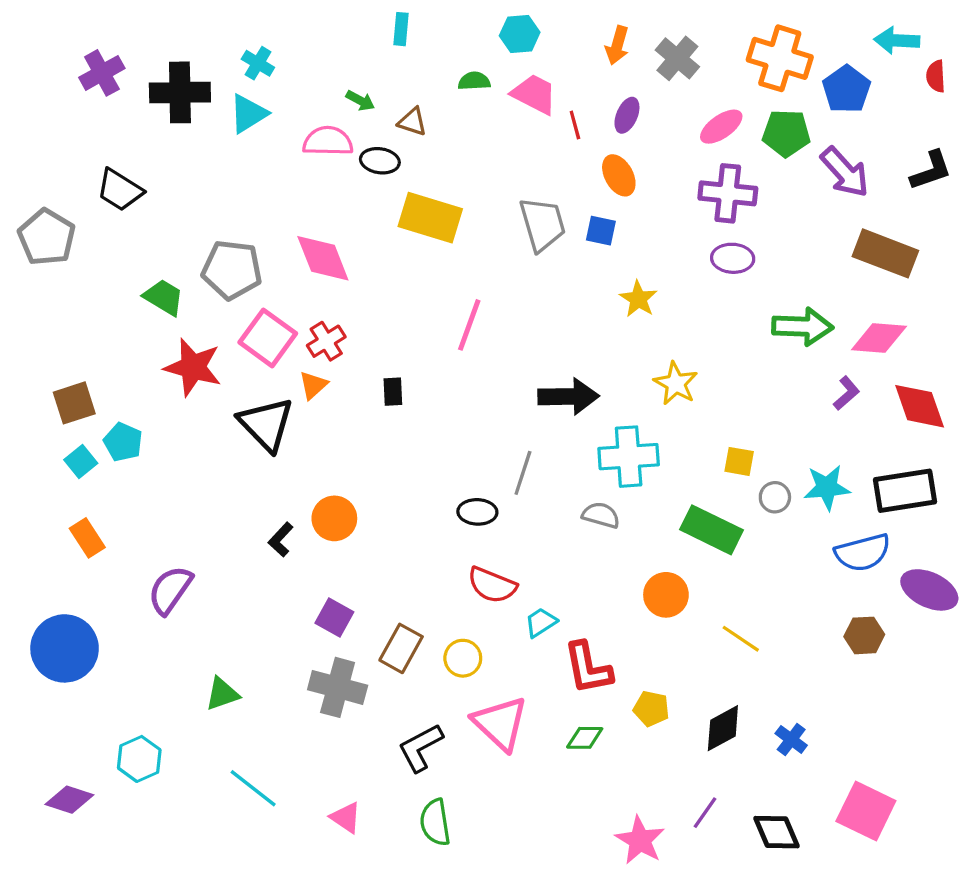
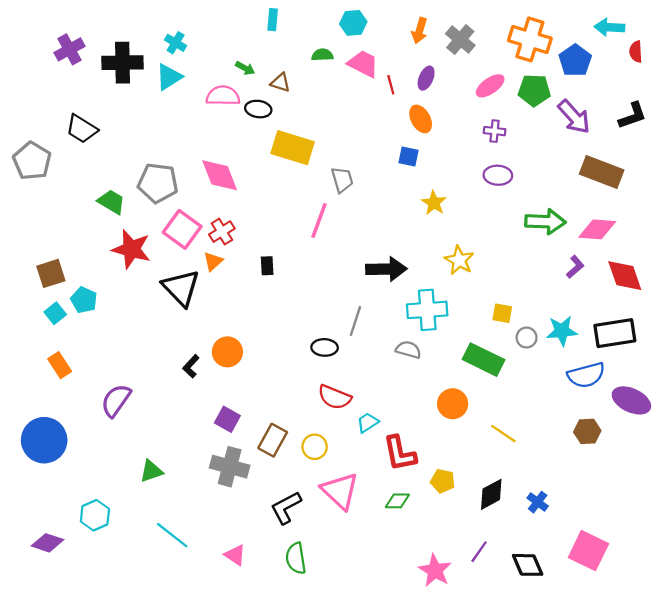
purple cross: (728, 193) -> (495, 131), size x0.6
gray trapezoid: (542, 224) -> (342, 180), moved, size x0.7

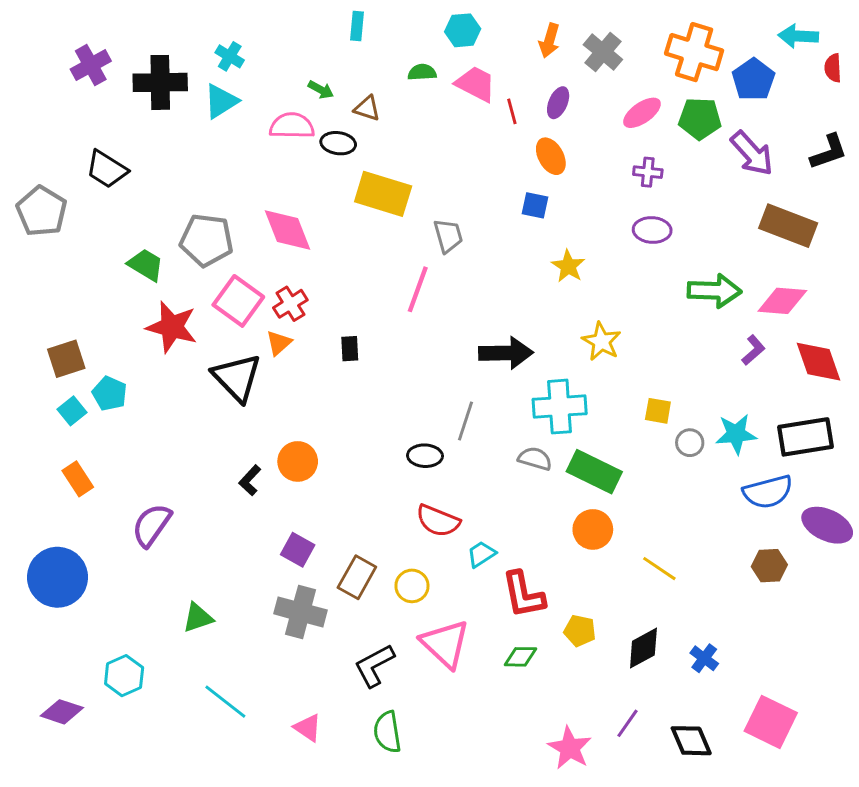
green rectangle: (484, 360) -> (594, 472), moved

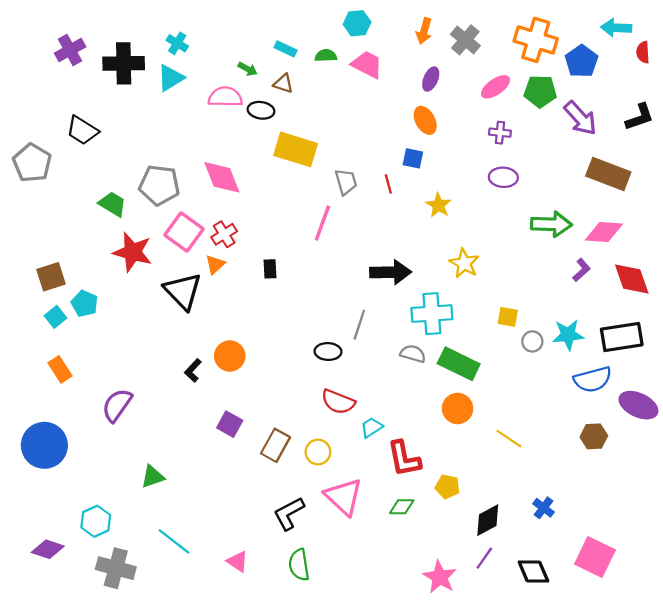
cyan rectangle: (357, 26) -> (286, 49), moved, turned -70
red line: (512, 111) -> (388, 184), moved
gray cross: (301, 612) -> (116, 568), moved
black diamond: (643, 648) -> (488, 520), moved

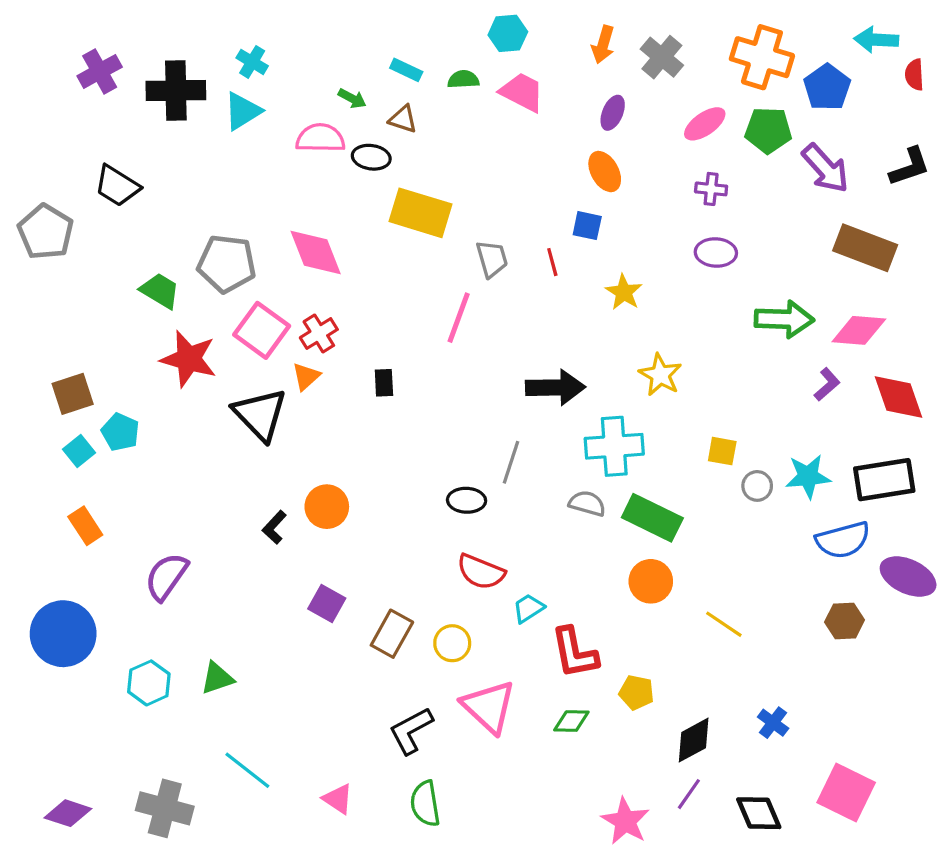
cyan hexagon: (96, 521) -> (149, 683), moved
purple diamond: (48, 549) -> (68, 813), moved

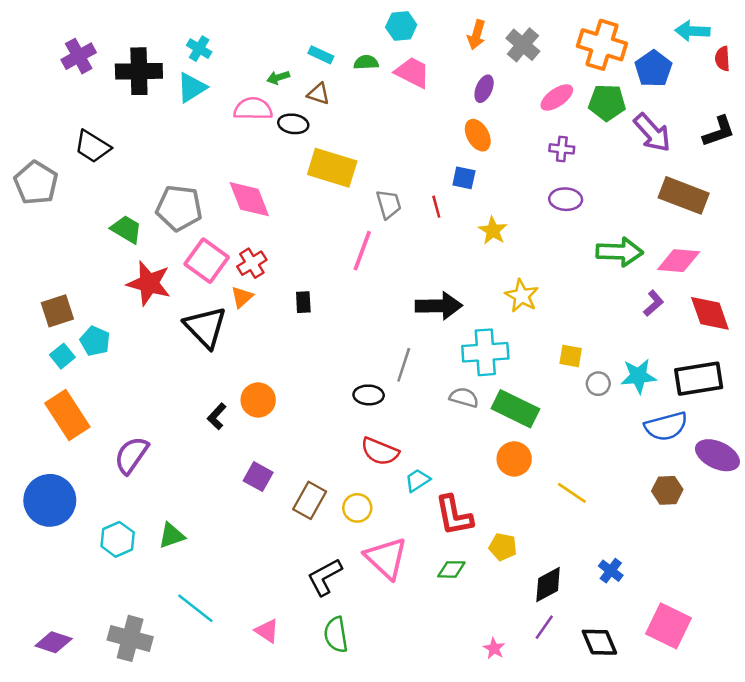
green arrow: (352, 98) -> (278, 77), turned 135
orange rectangle: (85, 526) -> (67, 415), size x1.6
pink star: (625, 821) -> (494, 648), size x0.6

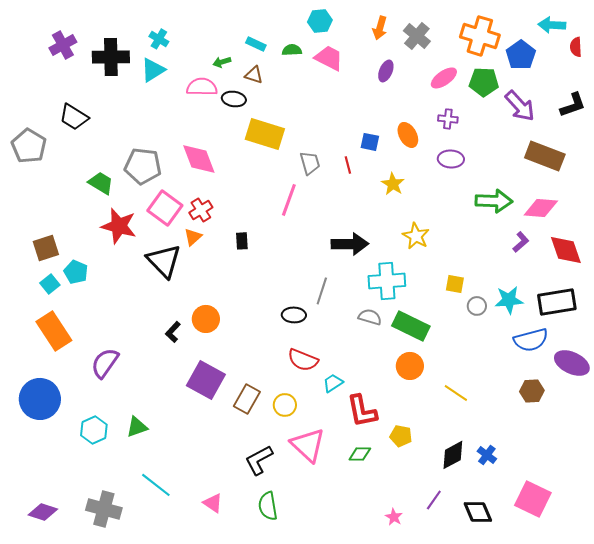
orange ellipse: (478, 135) -> (408, 135), moved
purple square: (258, 477) -> (206, 380), size x1.6
black diamond: (548, 584) -> (453, 455), moved

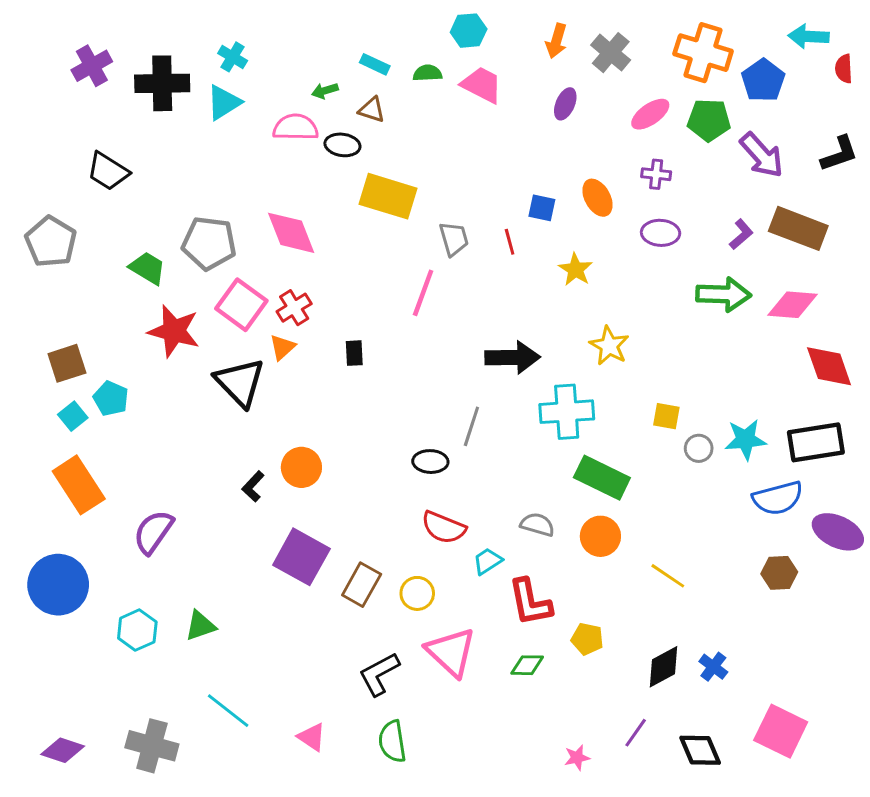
gray pentagon: (29, 146) -> (51, 242), moved
purple L-shape: (521, 242) -> (741, 234), moved
gray semicircle: (370, 317) -> (537, 525), moved
pink star: (394, 517) -> (577, 758), turned 30

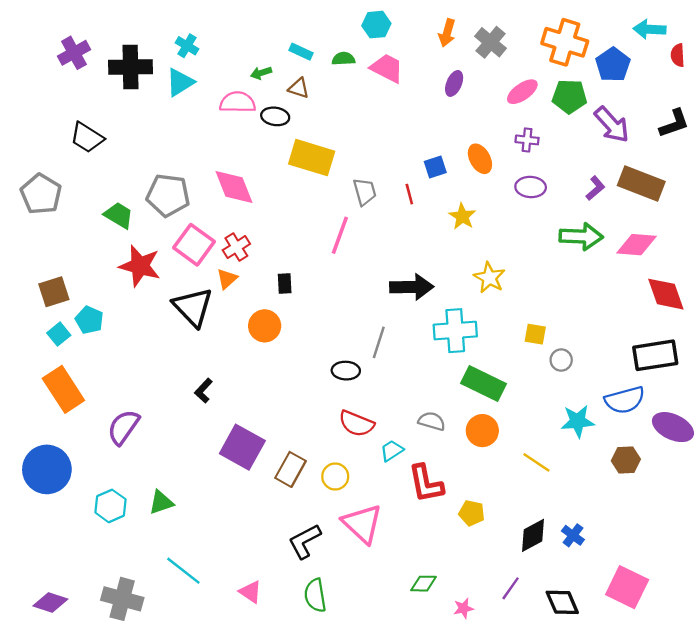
blue square: (542, 208) -> (435, 167), turned -30
cyan star: (746, 440) -> (578, 421), moved
orange circle: (301, 467) -> (265, 326), moved
green diamond: (527, 665) -> (423, 584), moved

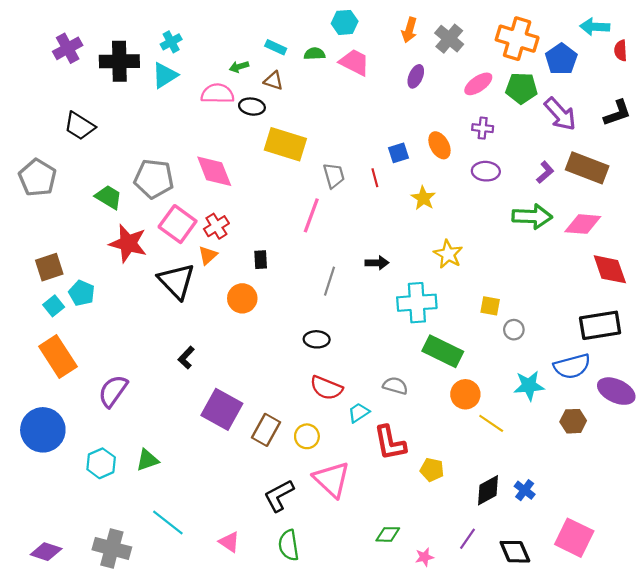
cyan cross: (187, 46) -> (171, 42), turned 30
black arrow: (412, 287) -> (377, 263), size x0.6
gray line: (379, 342) -> (330, 281), moved
orange circle: (482, 431) -> (465, 394), moved

